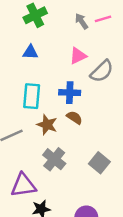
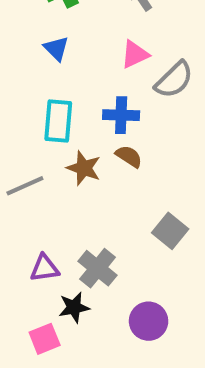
blue triangle: (30, 52) -> (56, 48), turned 42
gray cross: (54, 159) -> (98, 268), moved
purple triangle: (23, 185) -> (45, 268), size x0.7

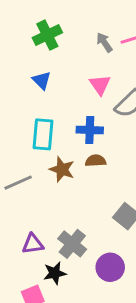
pink triangle: (135, 54) -> (100, 85), turned -40
brown semicircle: (129, 156) -> (96, 161), turned -36
purple circle: (149, 321) -> (110, 267), moved

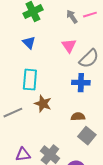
blue cross: (90, 130) -> (81, 83), moved
brown semicircle: (96, 161) -> (78, 117), moved

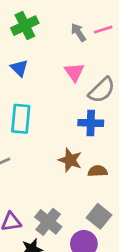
brown star: (43, 104) -> (70, 160), moved
brown semicircle: (78, 117) -> (98, 171), moved
gray square: (87, 136) -> (99, 216), moved

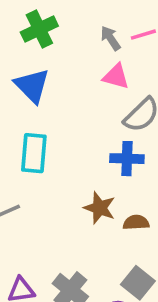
blue triangle: (19, 68) -> (32, 86), size x1.5
pink triangle: (74, 72) -> (116, 76), moved, turned -40

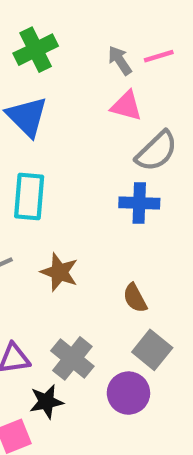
brown star: (100, 208) -> (59, 272), moved
brown semicircle: (136, 222) -> (135, 298), moved, turned -115

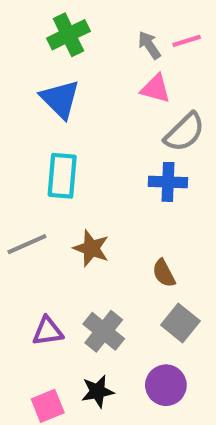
purple circle: (128, 393) -> (166, 385), moved
black star: (46, 402) -> (97, 391), moved

